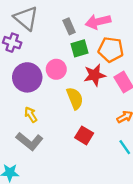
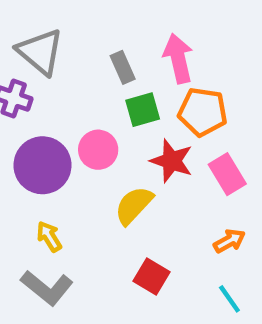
pink arrow: (98, 22) -> (178, 58), turned 90
red star: (95, 75) -> (172, 161), turned 30
yellow semicircle: (75, 98) -> (134, 205), turned -115

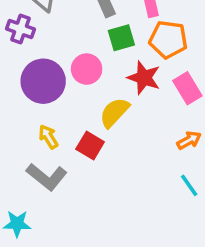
red square: (152, 277) -> (90, 145), moved

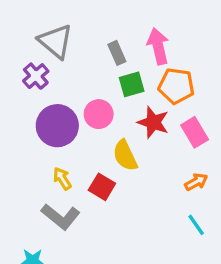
purple cross: (21, 29) -> (36, 76), turned 30
yellow semicircle: (114, 112) -> (125, 155), turned -68

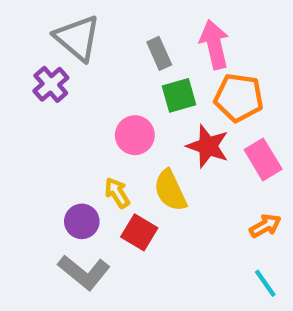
purple circle: (57, 126) -> (82, 221), moved, size x0.6
yellow arrow: (62, 179) -> (117, 193), moved

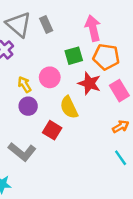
gray rectangle: (159, 53) -> (46, 24), moved
yellow arrow: (117, 193) -> (25, 85), moved
purple circle: (82, 221) -> (28, 106), moved

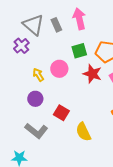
pink arrow: (93, 28) -> (79, 19), moved
purple circle: (28, 106) -> (35, 99), moved
yellow semicircle: (69, 107) -> (83, 132), moved

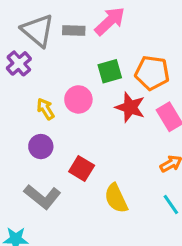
pink arrow: (79, 19) -> (110, 21), turned 60
gray rectangle: (56, 25) -> (74, 31), turned -64

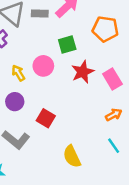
orange pentagon: (152, 73) -> (105, 29), moved
red star: (130, 107) -> (83, 72), turned 30
yellow semicircle: (116, 198) -> (72, 156), moved

